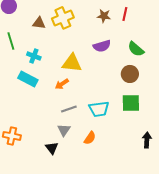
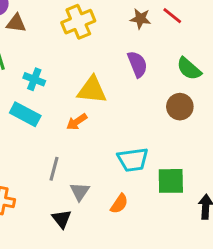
red line: (125, 14) -> (172, 16), turned -64
brown triangle: (39, 23) -> (16, 23), moved
purple semicircle: (102, 46) -> (137, 64), turned -96
green square: (131, 103) -> (171, 181), moved
gray line: (69, 109) -> (54, 169), moved, turned -56

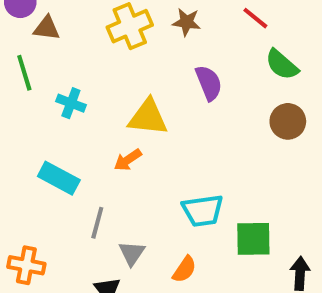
brown star: (140, 19) -> (186, 22), moved
green semicircle: (189, 69) -> (282, 65), moved
brown circle: (180, 107) -> (288, 121), moved
cyan rectangle: (25, 114) -> (59, 178), moved

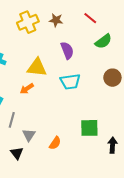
green semicircle: (282, 65) -> (103, 41), turned -78
brown circle: (288, 121) -> (112, 78), moved
cyan trapezoid: (203, 211) -> (70, 82), moved

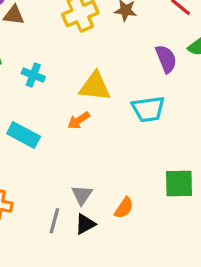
purple semicircle: (67, 50) -> (166, 59), moved
gray line: (12, 120) -> (54, 221), moved
black triangle: (17, 153) -> (85, 224), moved, turned 40

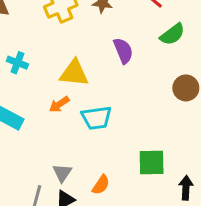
purple semicircle: (166, 59) -> (123, 51), moved
cyan trapezoid: (148, 109) -> (96, 118), moved

